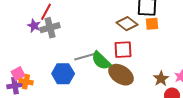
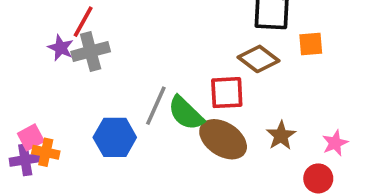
brown diamond: (127, 24) -> (259, 59), moved
orange square: (152, 24) -> (311, 44), moved
gray line: (85, 57) -> (156, 106), turned -50
brown star: (161, 79) -> (281, 136), moved

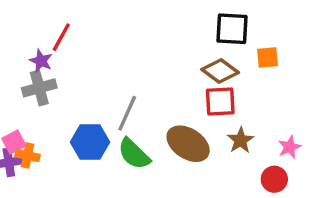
gray cross: (91, 52) -> (39, 88), moved
red square: (227, 93) -> (220, 101), moved
green semicircle: (186, 113) -> (134, 154), moved

